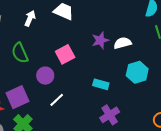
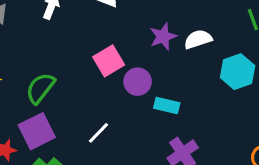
green semicircle: (20, 53) -> (40, 88), moved, turned 65
cyan hexagon: (137, 72) -> (238, 72), moved
purple circle: (45, 76) -> (138, 82), moved

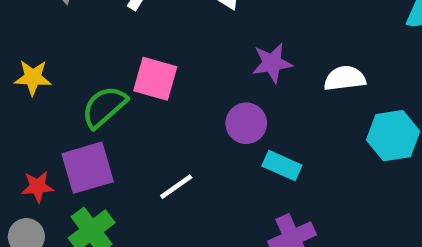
purple star: (163, 36) -> (272, 63), moved
pink square: (109, 61) -> (155, 79), moved, turned 36

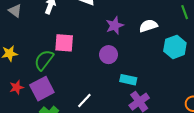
cyan rectangle: (282, 166) -> (128, 80), moved
red star: (37, 187) -> (17, 87), moved
white line: (176, 187) -> (84, 101), moved

